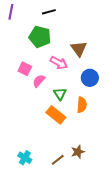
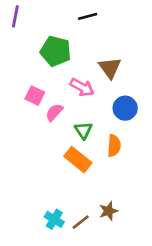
black line: (49, 12) -> (88, 16), moved
cyan cross: (25, 158) -> (54, 219), moved

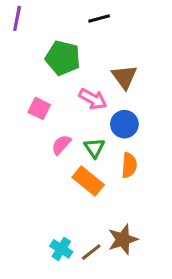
blue circle: (125, 108) -> (124, 124), moved
pink semicircle: (54, 112) -> (61, 145), moved
brown star: (108, 211) -> (123, 239), size x1.4

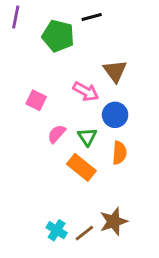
green pentagon: (63, 58) -> (58, 36), moved

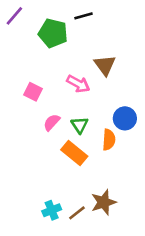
purple line: (16, 17) -> (14, 16), turned 30
blue circle: (115, 115) -> (125, 118), moved
cyan cross: (57, 230) -> (52, 210), turned 36

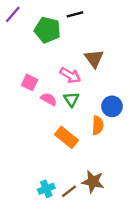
pink semicircle: (52, 122) -> (49, 99), moved, turned 77
green triangle: (80, 125) -> (71, 99), moved
brown star: (104, 202) -> (93, 182), turned 30

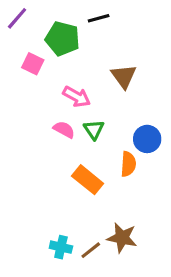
pink arrow: (70, 75) -> (77, 97), moved
pink square: (30, 82) -> (33, 64), moved
cyan cross: (46, 189) -> (61, 247), turned 35

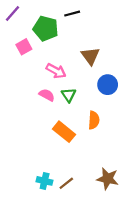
pink square: (33, 64) -> (24, 47), turned 35
blue circle: (147, 139) -> (108, 85), moved
brown star: (122, 238) -> (108, 179), moved

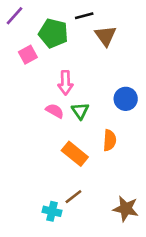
brown triangle: (90, 56) -> (106, 36), moved
pink arrow: (56, 71) -> (65, 83), turned 60
brown line: (66, 183) -> (73, 197), moved

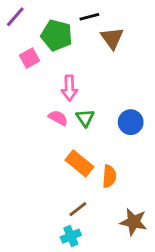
blue circle: (126, 99) -> (131, 122), moved
orange semicircle: (110, 140) -> (109, 176), moved
cyan cross: (52, 211) -> (71, 236), moved, turned -36

